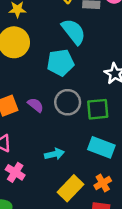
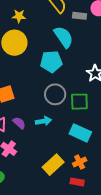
purple semicircle: (36, 105) -> (19, 123), moved
cyan arrow: (54, 154) -> (44, 121), moved

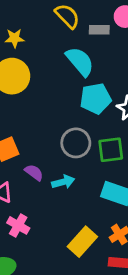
cyan pentagon: (51, 62) -> (96, 99), moved
purple semicircle: (19, 123) -> (34, 173), moved

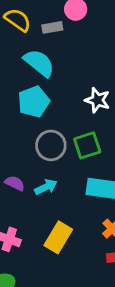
cyan pentagon: (96, 99) -> (34, 102), moved
yellow rectangle: (82, 242) -> (58, 237), moved

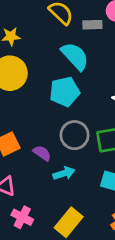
purple semicircle: (15, 183) -> (42, 153), moved

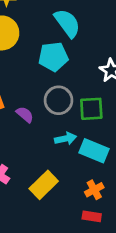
cyan arrow: (64, 173) -> (66, 139), moved

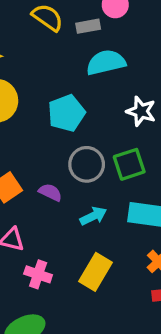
cyan semicircle: (67, 23) -> (106, 62), moved, turned -52
cyan arrow: (66, 139) -> (93, 216), moved

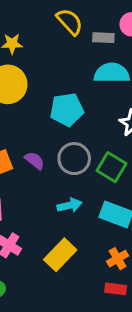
green square: (129, 164) -> (112, 167), turned 36
purple semicircle: (50, 192) -> (35, 161), moved

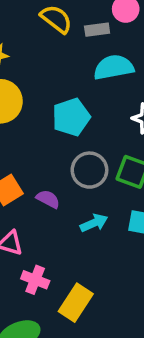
purple semicircle: (35, 161) -> (48, 199), moved
yellow rectangle: (60, 255) -> (76, 303), moved

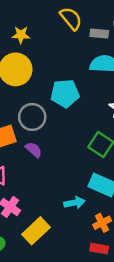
gray circle: (89, 170) -> (32, 117), moved
cyan arrow: (94, 223) -> (74, 203), moved

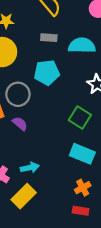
gray rectangle: (99, 33) -> (49, 38), moved
cyan arrow: (74, 203) -> (30, 168), moved

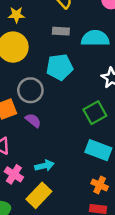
green square: (80, 117) -> (95, 113), turned 30
orange cross: (83, 188) -> (100, 185), turned -35

